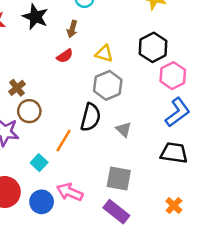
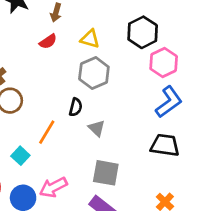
black semicircle: (91, 117) -> (76, 107), size x0.6
gray triangle: (124, 130) -> (97, 128), moved
pink arrow: (70, 192) -> (53, 187), turned -50

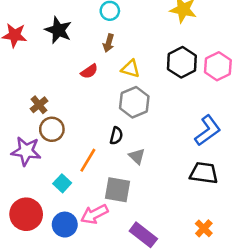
brown arrow: (56, 13) -> (109, 43), moved
pink hexagon: (164, 63) -> (218, 66), moved
gray square: (106, 173) -> (118, 190), moved

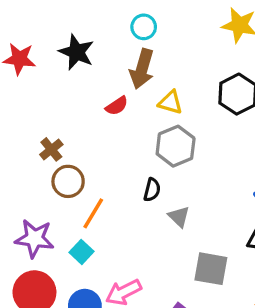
brown arrow: (109, 43) -> (142, 69), size x1.6
purple star: (26, 151) -> (34, 238), moved
orange line: (88, 160) -> (93, 213), moved
gray square: (118, 190) -> (211, 269), moved

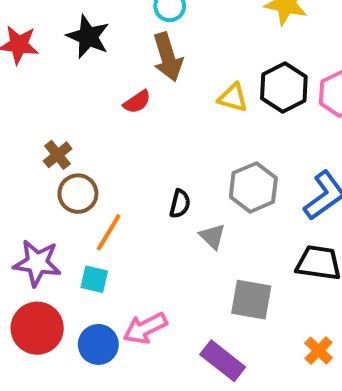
brown arrow: (142, 69) -> (168, 57), turned -33
yellow triangle: (171, 102) -> (233, 98), moved
gray hexagon: (176, 146) -> (253, 187), moved
cyan square: (82, 252) -> (94, 279), turned -30

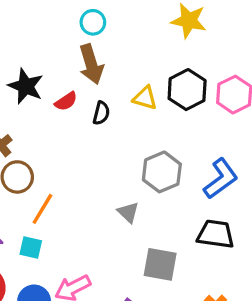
black star: (88, 37) -> (26, 86), moved
black semicircle: (180, 204) -> (101, 113), moved

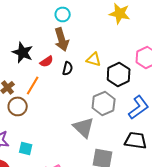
black hexagon: (187, 90) -> (119, 74), moved
orange line: (42, 209) -> (33, 85), moved
gray triangle: (128, 212) -> (84, 127), size x1.6

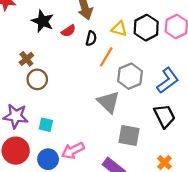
black hexagon: (119, 74) -> (146, 28), moved
orange line: (33, 85) -> (106, 57), moved
black trapezoid: (136, 140) -> (165, 116), turned 55

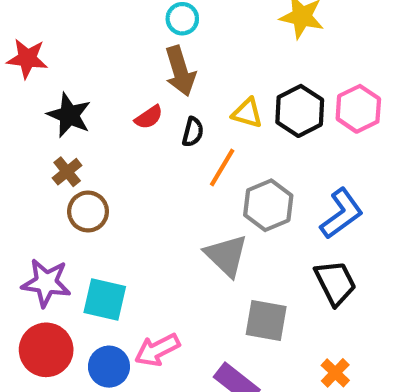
black star: (43, 21) -> (69, 115), moved
cyan square: (46, 125) -> (105, 300), size x1.5

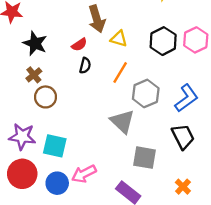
yellow triangle: (247, 113) -> (119, 39), moved
black semicircle: (193, 132) -> (85, 66), moved

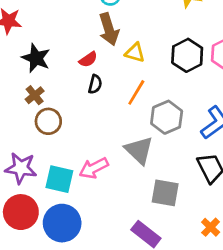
pink arrow: (84, 174) -> (94, 168), moved
blue circle: (57, 183) -> (62, 223), size x1.4

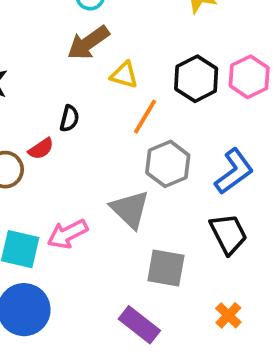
brown arrow: (109, 29) -> (88, 43), turned 72
red semicircle: (88, 59) -> (41, 149), moved
orange line: (136, 92) -> (145, 117), moved

